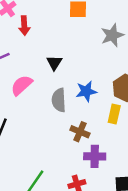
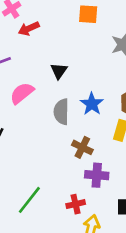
red arrow: (24, 26) -> (29, 29), turned 66
blue star: (86, 91) -> (92, 104), turned -30

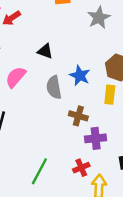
black triangle: (59, 71) -> (45, 51), turned -35

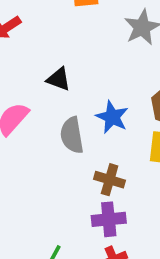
purple cross: (96, 138) -> (109, 219), moved

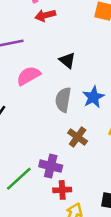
purple cross: (109, 219) -> (51, 166), moved

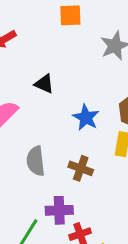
gray semicircle: (63, 100) -> (36, 161), moved

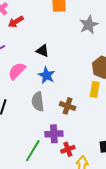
blue star: (86, 117) -> (47, 75), moved

